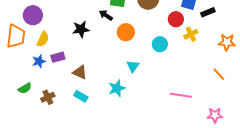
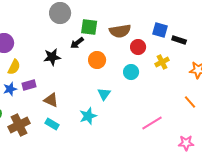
black rectangle: (208, 12) -> (179, 40), turned 40
black arrow: (106, 15) -> (77, 43), turned -72
red circle: (176, 19) -> (138, 47), moved
pink line: (181, 95) -> (152, 123), turned -40
brown cross: (48, 97) -> (19, 125), size x1.5

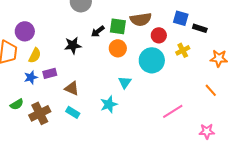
green square: (89, 27) -> (118, 26), moved
cyan circle: (131, 72) -> (152, 60), size x1.6

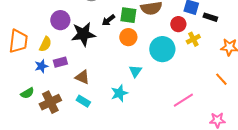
purple circle: (25, 31) -> (60, 20), moved
red circle: (159, 35) -> (178, 24), moved
black star: (73, 45) -> (83, 34), size x1.4

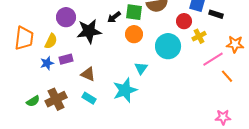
green semicircle: (27, 93) -> (33, 101), moved
cyan star: (119, 93) -> (125, 90), size x1.4
pink line: (183, 100) -> (213, 59), moved

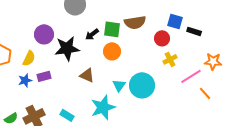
yellow cross: (199, 36) -> (170, 59), moved
cyan circle: (168, 46) -> (142, 85), moved
brown triangle: (88, 74) -> (87, 75), moved

